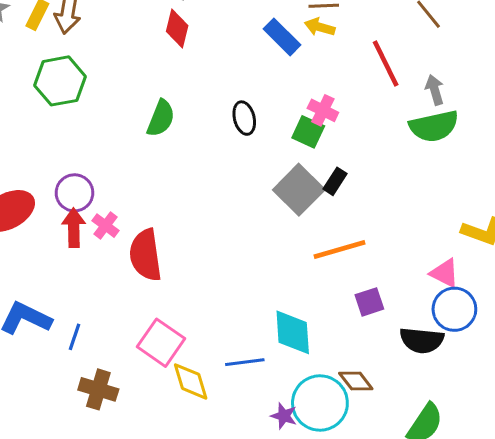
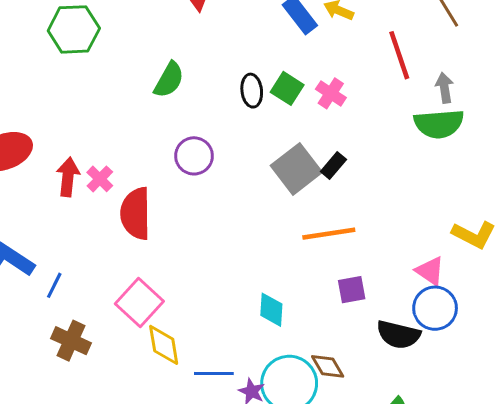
green square: (308, 132) -> (287, 88), moved
purple circle: (74, 193) -> (194, 156), moved
cyan diamond: (293, 332) -> (271, 310), size x0.7
blue line: (245, 362) -> (214, 373), moved

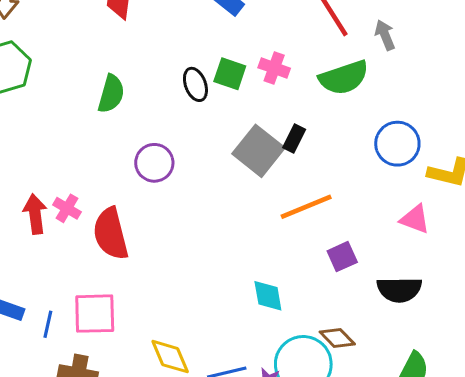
green semicircle: (439, 124) -> (344, 78), moved
pink square: (139, 303) -> (95, 314), moved, turned -30
blue circle: (435, 308) -> (397, 144), moved

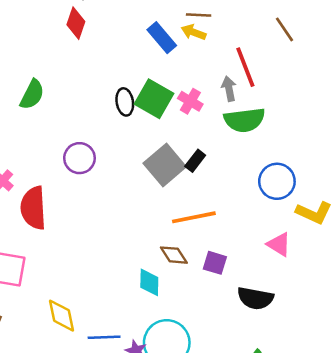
gray arrow: (385, 35) -> (229, 89), moved
green square: (230, 74) -> (154, 99), size x1.4
green semicircle: (111, 94) -> (32, 95), moved
purple square: (342, 257) -> (215, 263), turned 30
brown diamond: (337, 338) -> (174, 255), moved

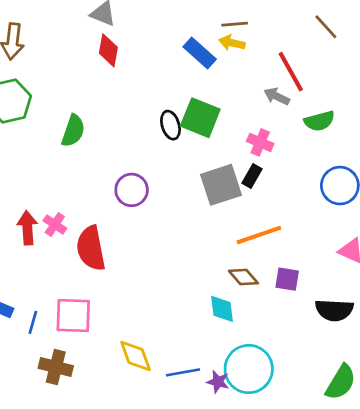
gray arrow: (229, 89) -> (277, 96), turned -45
pink cross: (190, 101) -> (260, 142), moved
green semicircle: (244, 120) -> (319, 121), moved, size x0.7
gray square: (165, 165) -> (221, 185), turned 30

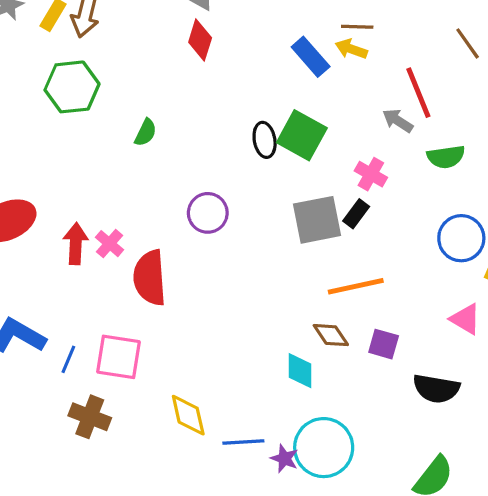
green semicircle: (73, 131) -> (146, 132), size x0.7

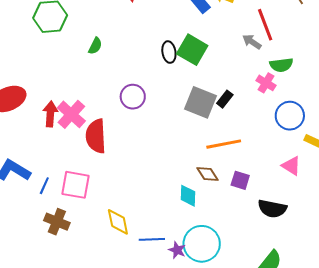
pink cross: (371, 174) -> (266, 83), moved
gray square: (317, 220) -> (201, 102), turned 32
pink cross: (110, 244) -> (71, 114), size x1.6

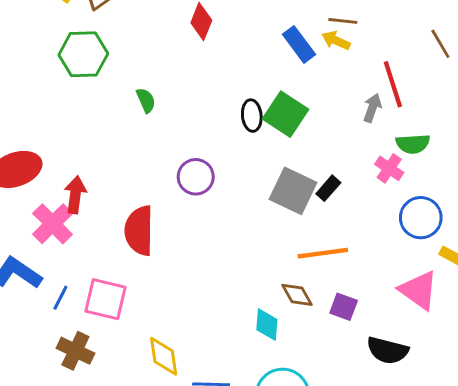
gray arrow: (252, 42) -> (372, 108), turned 72
green semicircle: (95, 46) -> (146, 100), turned -54
pink cross: (71, 114) -> (53, 224), moved
pink triangle: (291, 166) -> (419, 290), size x1.4

